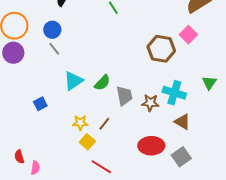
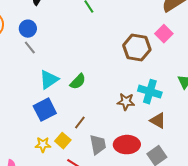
gray trapezoid: (124, 96) -> (98, 145), moved
blue square: (40, 104) -> (45, 110), moved, size x1.6
yellow star: (80, 123) -> (43, 145), moved

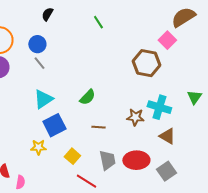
pink square: (164, 34) -> (167, 40), moved
cyan triangle: (49, 80) -> (43, 99), moved
brown line: (80, 123) -> (98, 127), moved, turned 56
yellow star: (43, 145) -> (38, 147), moved

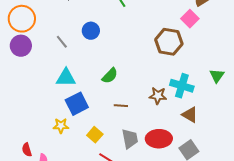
blue circle: (37, 44) -> (91, 31), moved
cyan triangle: (43, 99) -> (66, 78), turned 35

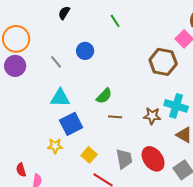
brown line: (121, 106) -> (115, 117), moved
red ellipse: (159, 139) -> (153, 159), turned 55

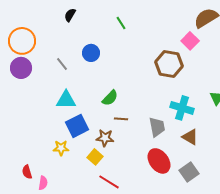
brown star: (152, 116) -> (105, 138), moved
gray trapezoid: (124, 159) -> (157, 127), moved

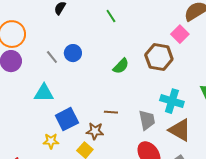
blue circle: (91, 53) -> (73, 53), moved
green semicircle: (110, 98) -> (121, 66), moved
cyan triangle: (66, 100) -> (44, 93), moved
brown triangle: (190, 137) -> (180, 130), size x1.4

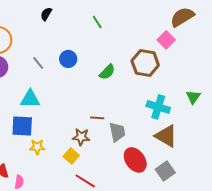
blue circle: (73, 53) -> (68, 59), moved
blue square: (67, 119) -> (22, 126), moved, turned 30
gray trapezoid: (147, 120) -> (117, 132), moved

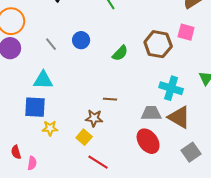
pink square: (166, 40) -> (186, 32), moved, turned -30
gray trapezoid: (117, 132) -> (151, 113), moved, turned -80
gray square: (165, 171) -> (191, 152), moved

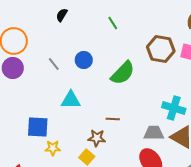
brown hexagon: (158, 44) -> (161, 49), moved
green semicircle: (120, 53) -> (123, 73), size x1.5
cyan triangle: (43, 80) -> (71, 100), moved

